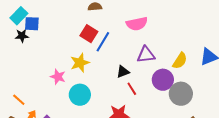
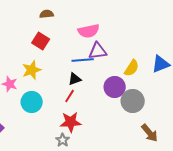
blue line: (103, 42) -> (83, 60), moved, turned 55
purple triangle: (146, 55) -> (98, 51), moved
red line: (132, 89) -> (70, 96), moved, turned 64

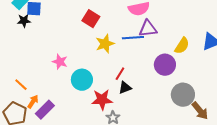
yellow star: (32, 70) -> (105, 44), moved
black triangle: (75, 79) -> (125, 88), moved
gray circle: (133, 101) -> (183, 95), moved
red star: (71, 122) -> (102, 100), moved

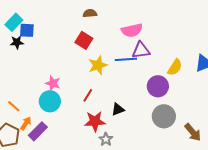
red line: (120, 74) -> (88, 95), moved
cyan circle: (82, 80) -> (50, 101), moved
gray circle: (183, 95) -> (164, 116), moved

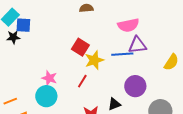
red square: (84, 40) -> (80, 47), moved
purple circle: (158, 86) -> (135, 86), moved
red line: (88, 95) -> (82, 81), moved
orange line: (14, 106) -> (10, 101), turned -64

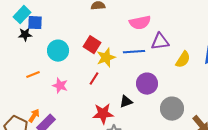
purple triangle: (137, 45) -> (160, 42), moved
pink star: (49, 78) -> (60, 86), moved
cyan circle: (46, 96) -> (58, 51), moved
orange line: (10, 101) -> (33, 75), moved

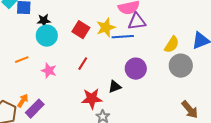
black star: (25, 35) -> (44, 21), moved
purple triangle: (160, 42) -> (137, 22), moved
yellow star: (106, 58) -> (106, 28), moved
gray circle: (172, 109) -> (181, 66), moved

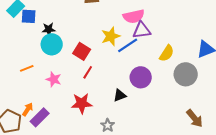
red square: (81, 30) -> (82, 51), moved
blue line: (123, 37) -> (128, 45), turned -30
yellow semicircle: (172, 45) -> (167, 53), moved
red star: (92, 99) -> (82, 103), moved

